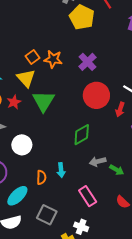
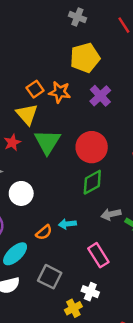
yellow pentagon: (82, 17) -> (85, 58), moved, turned 30
red circle: (96, 95) -> (92, 147), moved
cyan arrow: (61, 170) -> (67, 224), turned 88
orange semicircle: (41, 177) -> (44, 232), turned 48

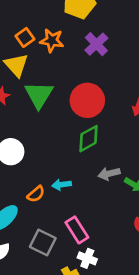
pink rectangle: (98, 255) -> (77, 230), moved

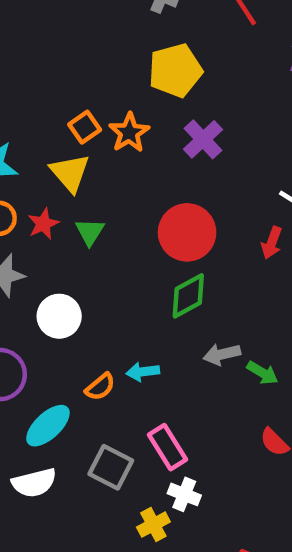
orange star: (52, 40) -> (129, 133), turned 30
green triangle: (39, 95) -> (90, 232), moved, size x0.6

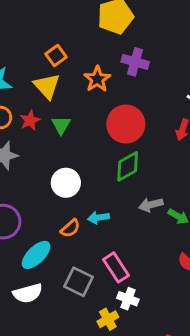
orange star: (129, 133) -> (97, 79), moved
purple cross: (203, 139) -> (135, 62), turned -30
white circle: (59, 316) -> (66, 183), moved

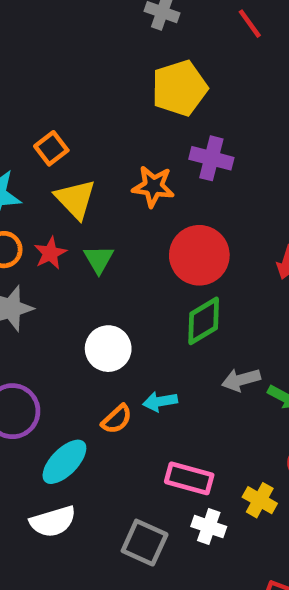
orange square: (56, 55) -> (51, 148), moved
orange star: (97, 79) -> (153, 186), turned -30
pink rectangle: (116, 267) -> (189, 478), turned -40
gray square: (79, 282) -> (145, 543), moved
yellow cross: (108, 319) -> (260, 500), moved, turned -30

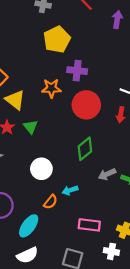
red circle: (199, 255) -> (86, 105), moved
white cross: (209, 527) -> (111, 251), moved

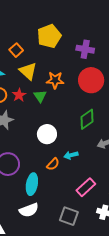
yellow pentagon: (57, 40) -> (49, 36), moved
orange star: (51, 88) -> (55, 80), moved
pink rectangle: (89, 225) -> (86, 187), turned -54
cyan ellipse: (29, 226) -> (32, 184), turned -30

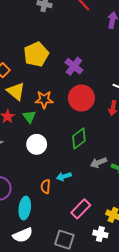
purple cross: (85, 49) -> (74, 66), turned 30
white circle: (47, 134) -> (37, 144), moved
orange semicircle: (53, 164) -> (46, 186), turned 144

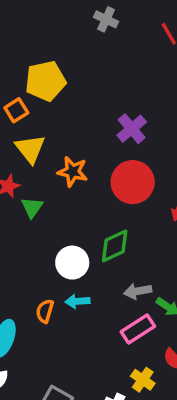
yellow pentagon: (36, 54) -> (45, 81), moved
green triangle: (29, 117) -> (32, 207), moved
white circle: (37, 144) -> (72, 263), moved
pink rectangle: (81, 209) -> (138, 329), moved

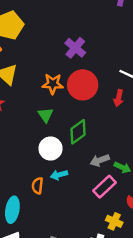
orange star: (73, 172) -> (53, 84), moved
green triangle: (32, 207) -> (46, 115), moved

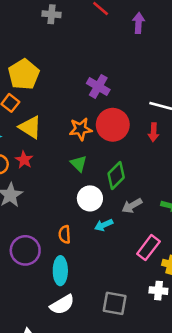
gray arrow: (100, 160) -> (132, 206), moved
orange semicircle: (37, 186) -> (65, 234), moved
pink rectangle: (105, 187) -> (148, 248), moved

